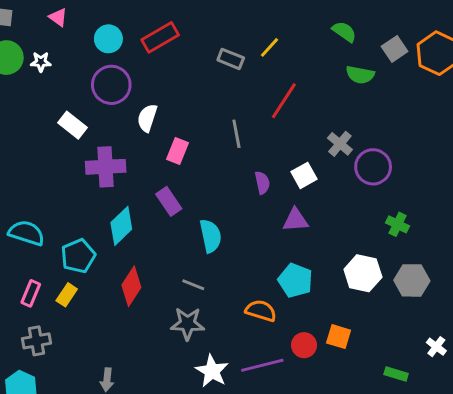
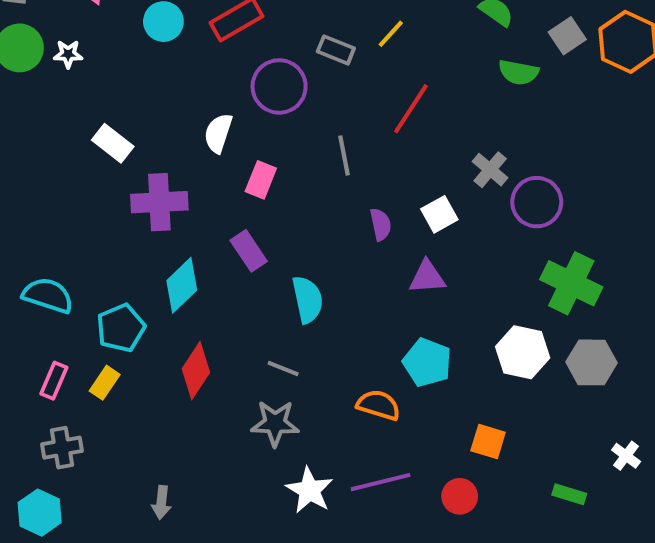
purple circle: (111, 85) -> (279, 86), moved
green cross: (397, 224) -> (571, 283), size x1.8
red circle: (304, 345) -> (460, 496), moved

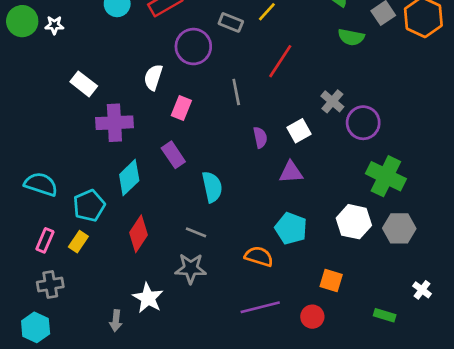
white star: (310, 490) -> (148, 298), moved

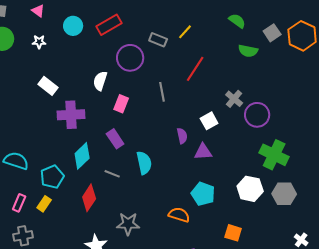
white star: (54, 25) -> (39, 42), moved
purple semicircle: (260, 137) -> (182, 136), moved
gray line: (196, 232) -> (112, 174), moved

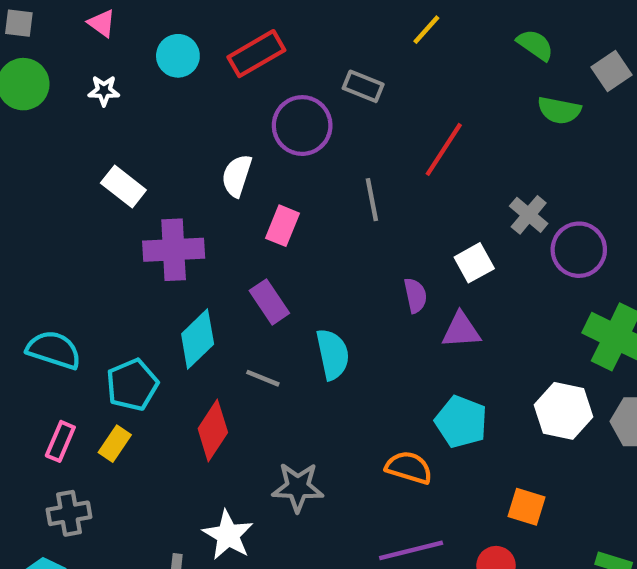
yellow line: (185, 32) -> (426, 30), moved

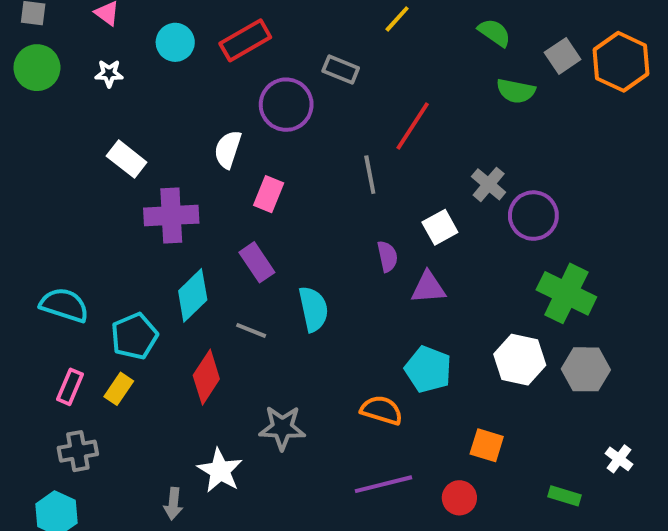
gray line: (372, 200) -> (370, 175), moved

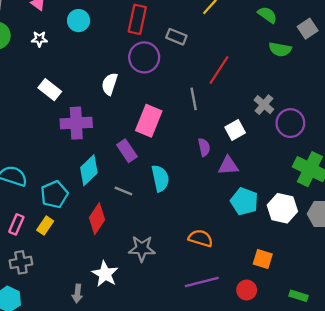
red rectangle: (245, 40) -> (137, 19), moved, turned -48
pink rectangle: (269, 194) -> (149, 121), moved, size x1.5
cyan pentagon: (428, 369) -> (244, 201), moved
green rectangle: (565, 496) -> (298, 296), moved

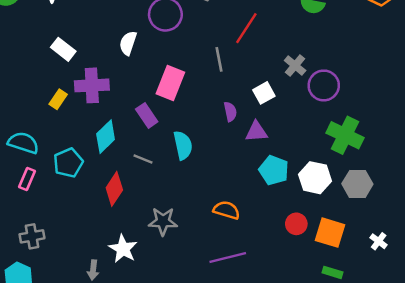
pink rectangle: (16, 224) -> (27, 179), moved
yellow rectangle: (45, 226) -> (58, 99), moved
orange square: (263, 259) -> (330, 233), moved, size x1.4
red circle: (247, 290) -> (296, 224), moved

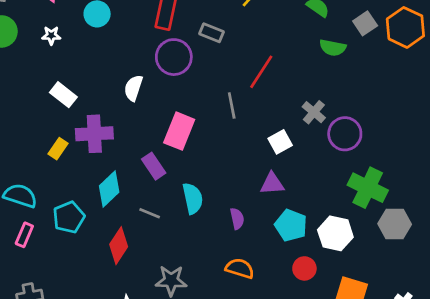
purple semicircle: (230, 112) -> (237, 219), moved
gray hexagon: (357, 184) -> (395, 224), moved
red circle: (296, 224) -> (304, 268), moved

